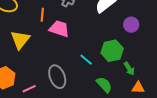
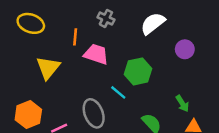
green hexagon: (112, 51) -> (138, 71), moved
cyan line: (86, 60) -> (118, 92), moved

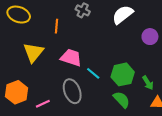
pink trapezoid: (96, 54) -> (71, 58), moved
green hexagon: (138, 71) -> (123, 74), moved

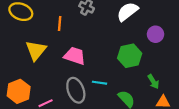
cyan line: (93, 73) -> (99, 83), moved, turned -32
green hexagon: (123, 74) -> (130, 56), moved

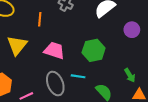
green hexagon: (130, 56) -> (94, 50), moved

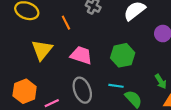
orange line: (40, 19) -> (66, 23), turned -32
cyan line: (78, 76) -> (116, 86), moved

